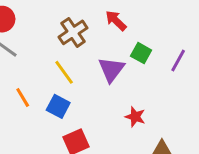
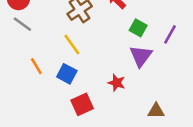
purple triangle: (111, 69) -> (141, 56), moved
red star: (135, 117) -> (117, 83), moved

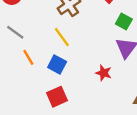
gray line: (22, 24) -> (15, 32), moved
red square: (82, 104) -> (57, 97), moved

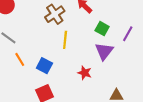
yellow line: (62, 37) -> (65, 40), moved, turned 42

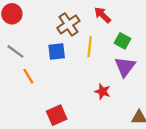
yellow line: (65, 40) -> (90, 47), moved
blue square: (44, 66) -> (57, 51), moved, turned -35

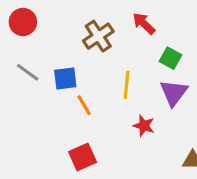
yellow line: (90, 47) -> (127, 85), moved
blue square: (57, 51) -> (65, 79), moved
orange line: (28, 76) -> (84, 105), moved

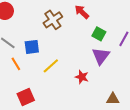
yellow line: (127, 85) -> (51, 66), moved, turned 42
orange line: (84, 105) -> (16, 64), moved
red square: (83, 157) -> (26, 97), moved

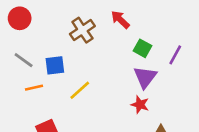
orange line: (16, 64) -> (34, 88), turned -72
red star: (82, 77) -> (140, 105), moved

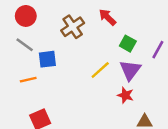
red circle: (20, 18) -> (26, 16), moved
gray line: (24, 60) -> (25, 45), moved
yellow line: (80, 90) -> (100, 70), moved

